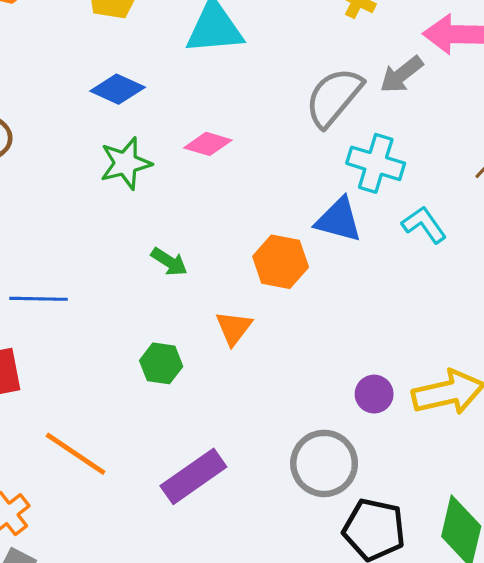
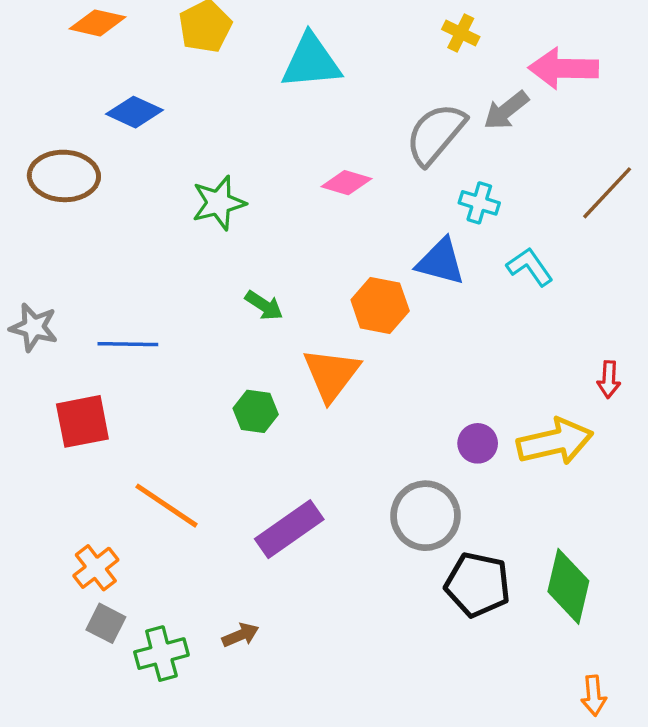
blue diamond: (118, 89) -> (135, 112), moved
pink diamond: (208, 144) -> (346, 183), moved
cyan cross: (376, 163) -> (479, 203), size x0.7
orange triangle: (234, 328) -> (331, 374), size x1.5

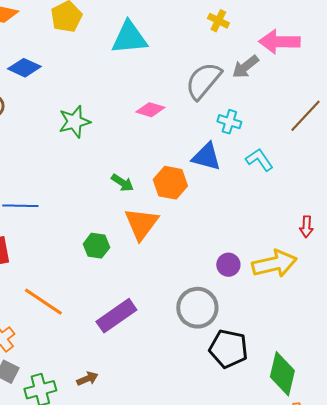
green arrow: (264, 305) -> (122, 183), moved
green diamond: (568, 586) -> (282, 374), moved

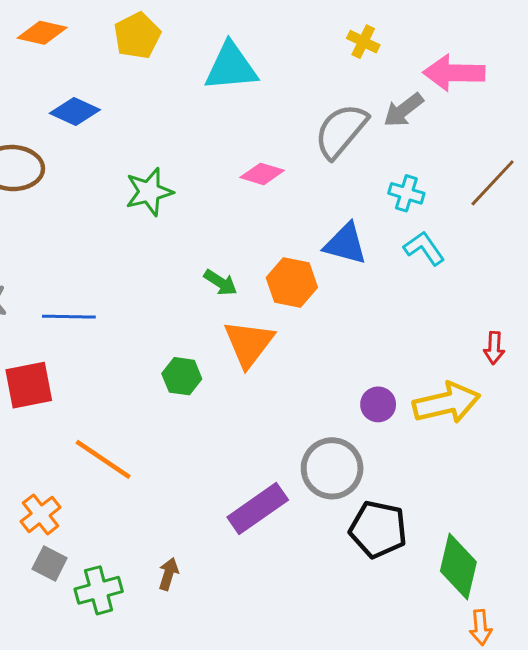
cyan cross: (229, 122) -> (406, 193), moved
purple rectangle: (116, 316) -> (258, 508), moved
brown arrow: (87, 379) -> (168, 574), turned -50

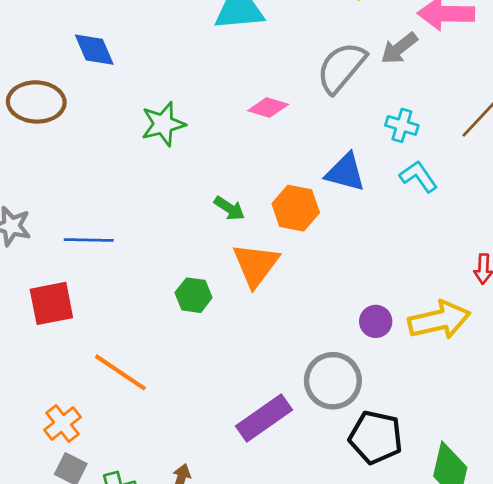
blue diamond: (75, 112) -> (94, 50), turned 42

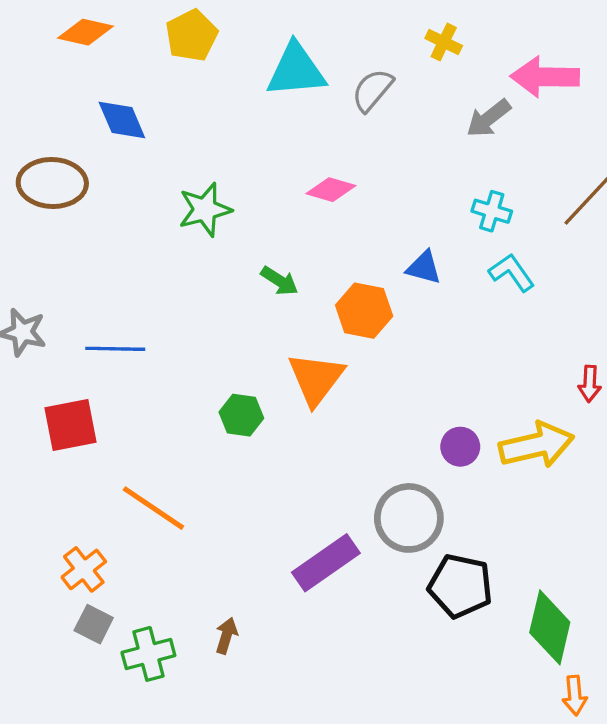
gray semicircle: (341, 67) -> (372, 90), moved, size x0.7
blue triangle: (345, 172) -> (424, 268), size x0.7
green arrow: (229, 208) -> (279, 281), moved

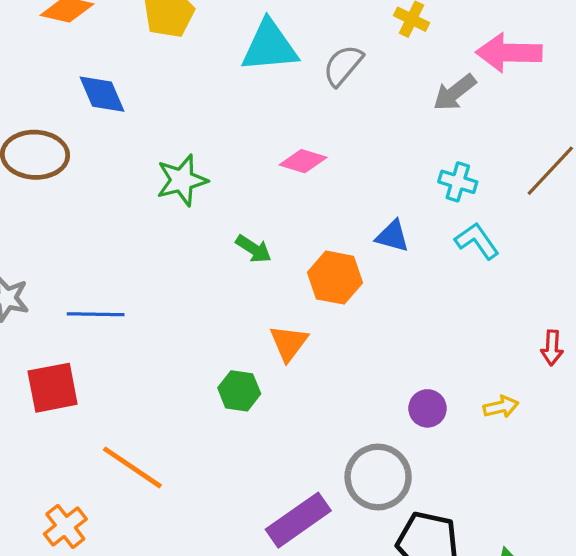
orange triangle: (316, 379) -> (289, 343), size x0.7
green hexagon: (241, 415) -> (239, 391), moved
yellow arrow: (537, 445) -> (501, 407), size x0.5

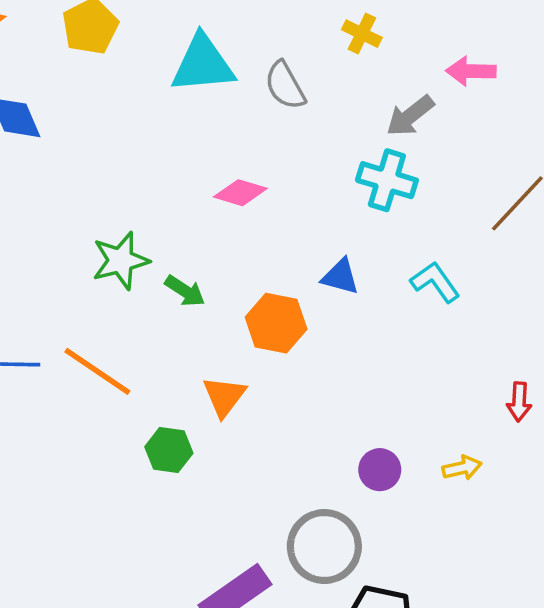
pink arrow: (509, 53) -> (471, 71), size x0.7
gray semicircle: (343, 65) -> (285, 85), turned -69
green star: (182, 180) -> (121, 261), moved
cyan cross: (458, 182) -> (387, 180), moved, size x1.4
orange line: (132, 467) -> (97, 371), moved

